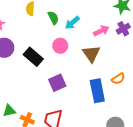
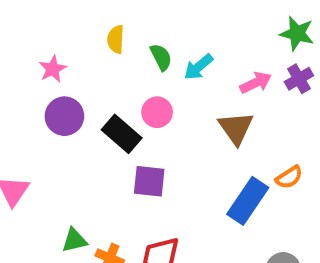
pink circle: (60, 46) -> (157, 112), moved
purple square: (57, 83) -> (149, 181), moved, turned 30
blue rectangle: (97, 91) -> (248, 201), turned 45

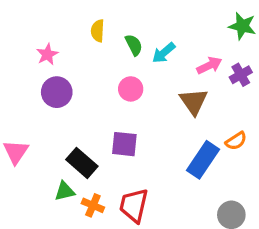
purple cross: (299, 79) -> (241, 75), moved
black rectangle: (122, 134) -> (82, 163), moved

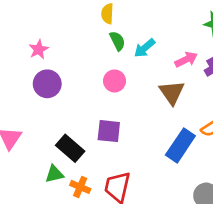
yellow semicircle: (98, 31) -> (107, 14), moved

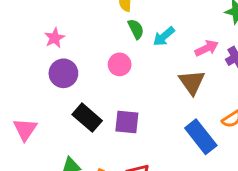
pink circle: (115, 81) -> (120, 64), moved
blue rectangle: (180, 145) -> (201, 137), turned -72
black rectangle: (70, 148) -> (87, 118), moved

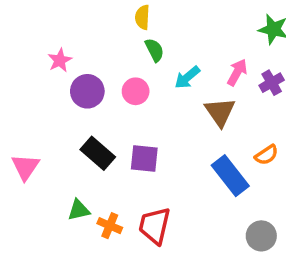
cyan arrow: (164, 36) -> (187, 77), moved
pink arrow: (207, 48) -> (237, 72), turned -35
purple circle: (63, 73) -> (87, 91), moved

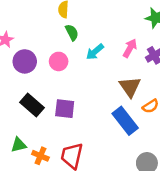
brown triangle: (220, 112) -> (130, 87), moved

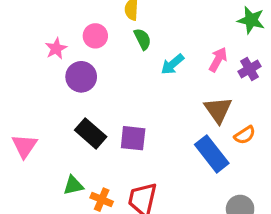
pink circle: (59, 61) -> (95, 36), moved

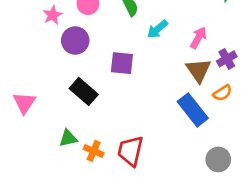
pink arrow: (218, 59) -> (198, 38), moved
purple cross: (250, 69) -> (227, 59), moved
purple square: (133, 138) -> (122, 63), moved

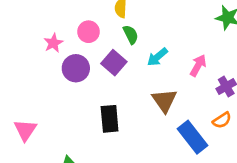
purple square: (122, 63) -> (114, 63), moved, turned 35
brown triangle: (198, 70) -> (164, 101), moved
black rectangle: (84, 91) -> (110, 119), moved, turned 44

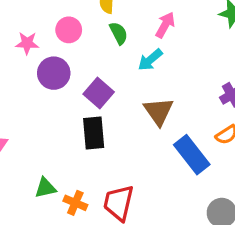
pink star: (53, 43) -> (27, 43), turned 30
purple square: (114, 63) -> (99, 93), moved
pink arrow: (198, 65) -> (165, 25), moved

